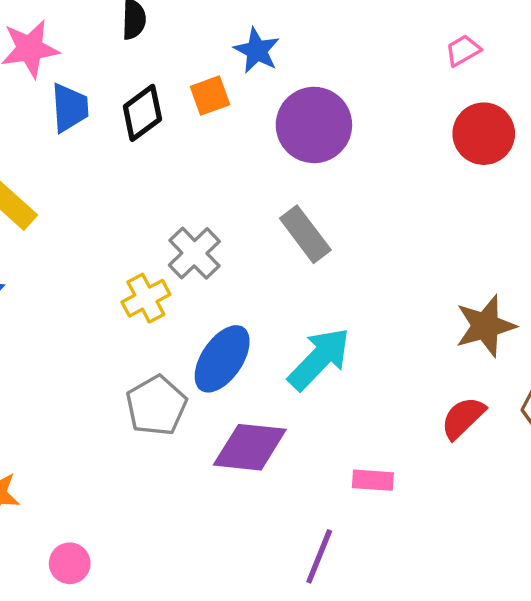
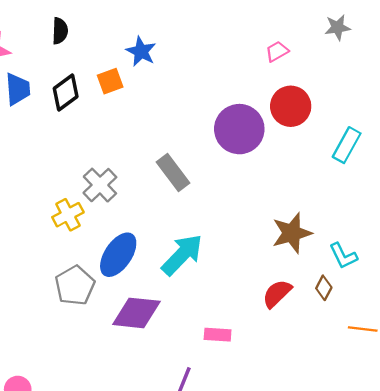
purple circle: (314, 125) -> (239, 129), moved

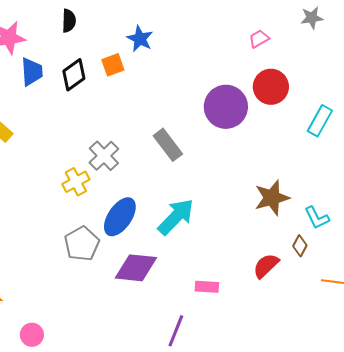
red semicircle: (277, 294) -> (266, 266), moved

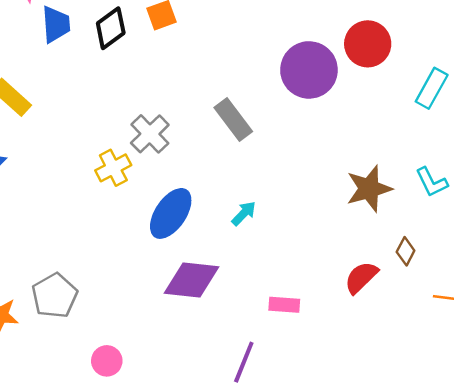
cyan arrow: (176, 217) -> (244, 213), size x0.5
cyan L-shape: (317, 218) -> (432, 182), moved
gray pentagon: (82, 244) -> (55, 296), moved
pink circle: (32, 335) -> (107, 361), moved

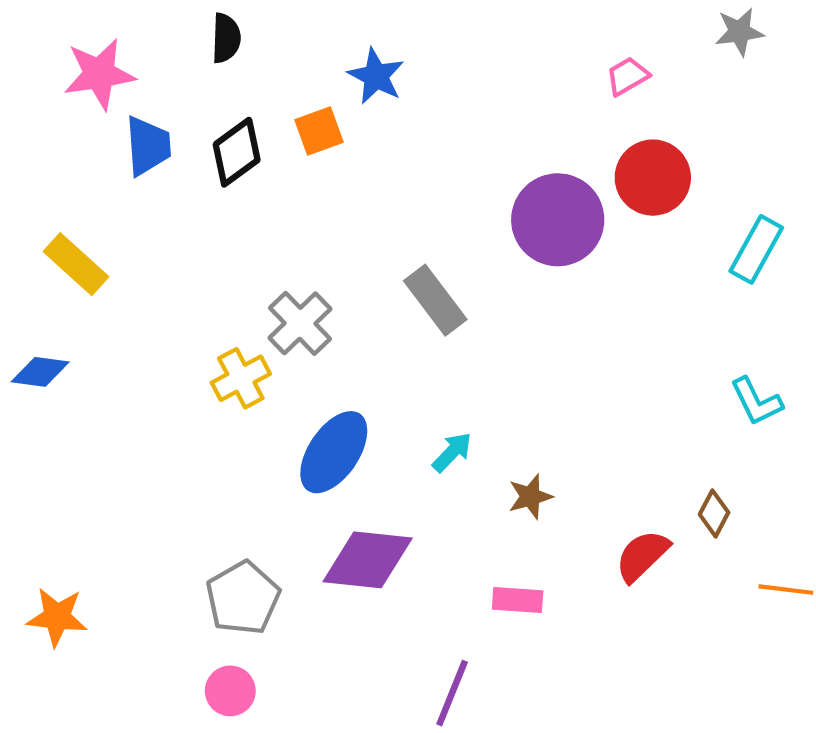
brown star: (369, 189) -> (530, 497), moved, size x0.6
gray pentagon: (55, 296) -> (243, 598), moved

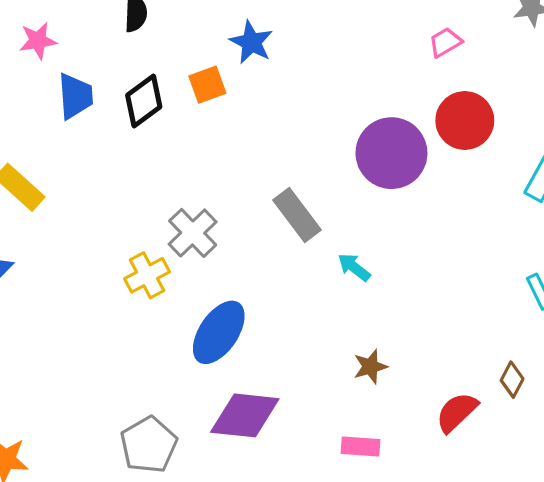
pink star: (99, 74) -> (38, 41), size x0.7
cyan arrow: (452, 452) -> (354, 267), moved, turned -96

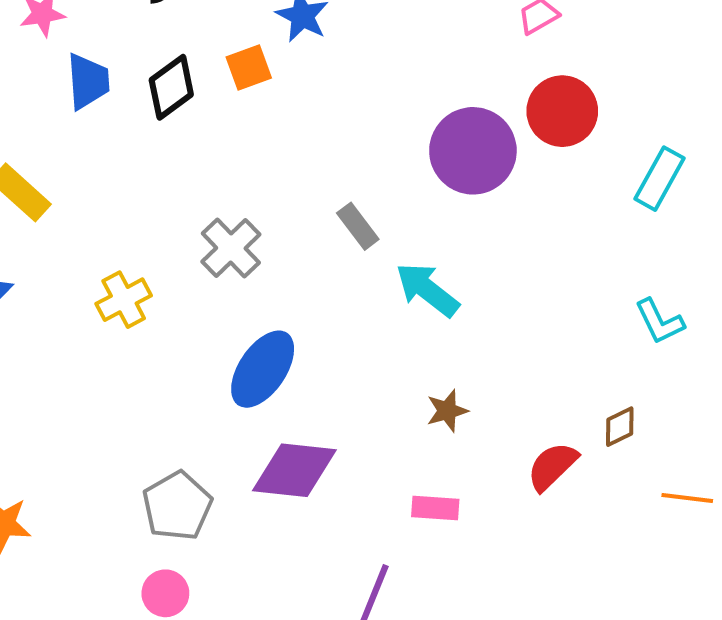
gray rectangle: (297, 215) -> (358, 226), size x0.7
cyan arrow: (354, 267) -> (427, 290), size x1.6
yellow cross: (147, 275) -> (124, 300), moved
brown diamond: (512, 380) -> (620, 427), turned 36

